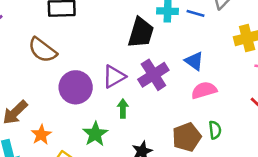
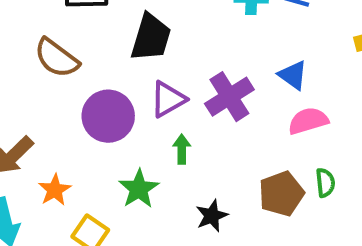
black trapezoid: (141, 33) -> (151, 37), moved

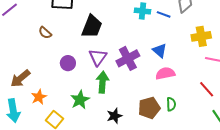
brown semicircle: (57, 58) -> (45, 33), size x0.6
purple triangle: (168, 99) -> (98, 57), turned -30
purple circle: (108, 116) -> (68, 63), size x0.6
green arrow: (182, 149) -> (102, 82), size x1.5

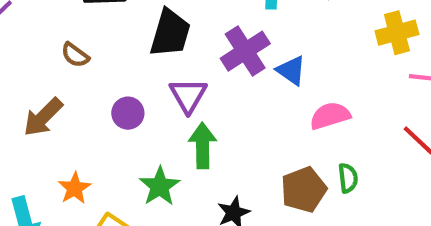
blue triangle: (160, 51) -> (291, 70), moved
purple cross: (128, 58) -> (245, 51), moved
brown arrow: (20, 78) -> (43, 117), moved

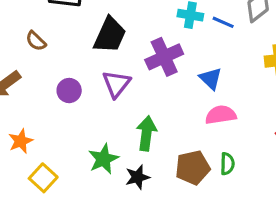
blue triangle: (291, 70) -> (211, 79), moved
green arrow: (203, 146) -> (146, 133), moved
green star: (160, 186) -> (103, 159), moved

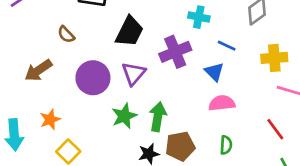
blue line: (223, 22) -> (227, 46), moved
purple circle: (69, 91) -> (93, 78), size x1.6
green star: (103, 159) -> (124, 116), moved
brown pentagon: (193, 168) -> (180, 146), moved

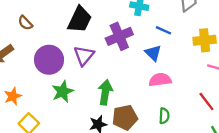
green star: (124, 116) -> (63, 92), moved

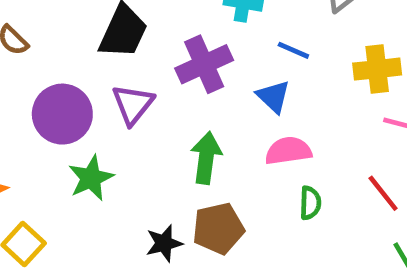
green arrow: (105, 92) -> (206, 158), moved
green semicircle: (164, 116) -> (310, 203), moved

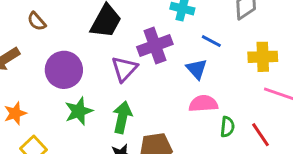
purple triangle: (133, 104) -> (124, 69), moved
green arrow: (206, 158) -> (122, 117), moved
green semicircle: (310, 203) -> (227, 127), moved

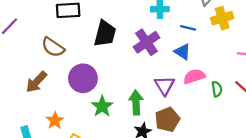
brown semicircle: (37, 21) -> (53, 47), size x1.5
yellow cross: (263, 57) -> (222, 18), moved
purple triangle: (124, 69) -> (165, 85), moved

